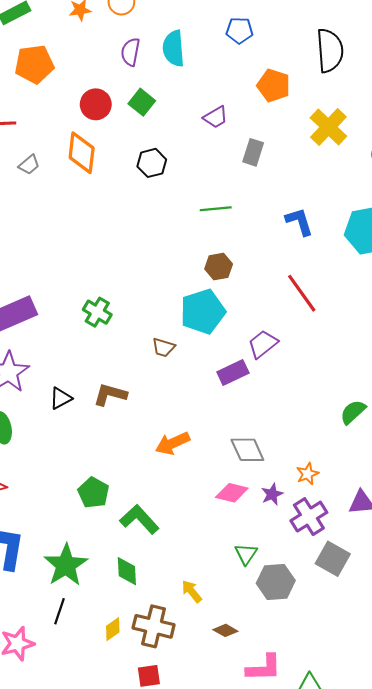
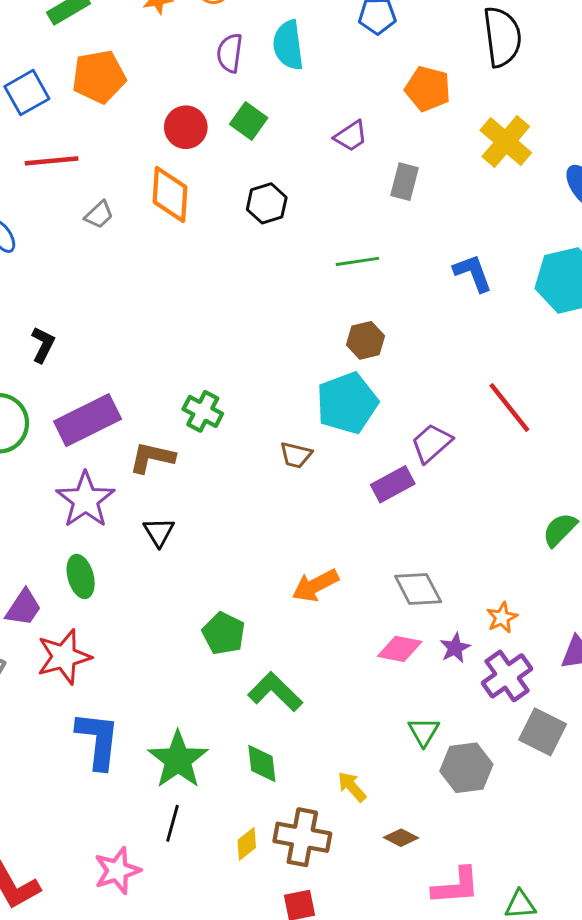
red line: (302, 293) -> (509, 407), moved
brown L-shape: (110, 395) -> (152, 458), moved
black triangle: (61, 398) -> (159, 532), turned -30
green pentagon: (93, 493) -> (224, 633), moved

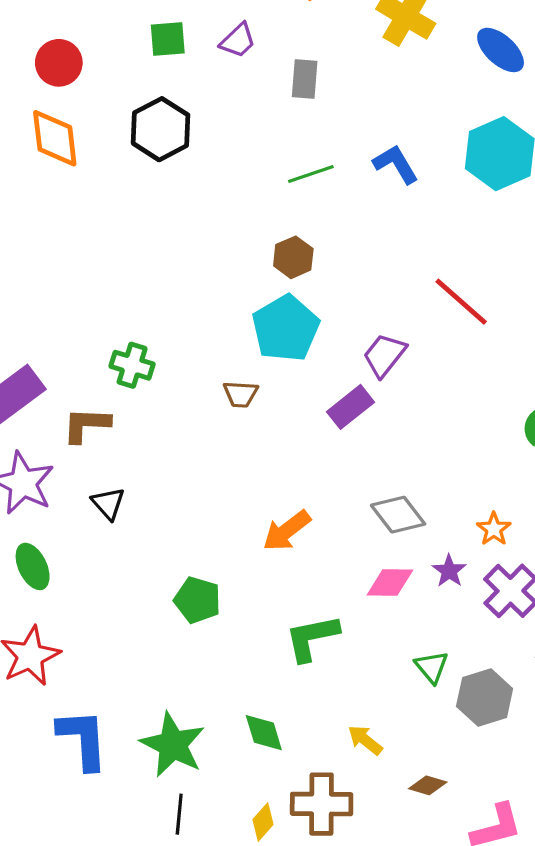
green square: (249, 121) -> (168, 39), moved, turned -30
black hexagon: (267, 203) -> (161, 129), size x1.4
green line: (357, 261) -> (311, 174), moved
green L-shape: (275, 692) -> (312, 638), moved, turned -46

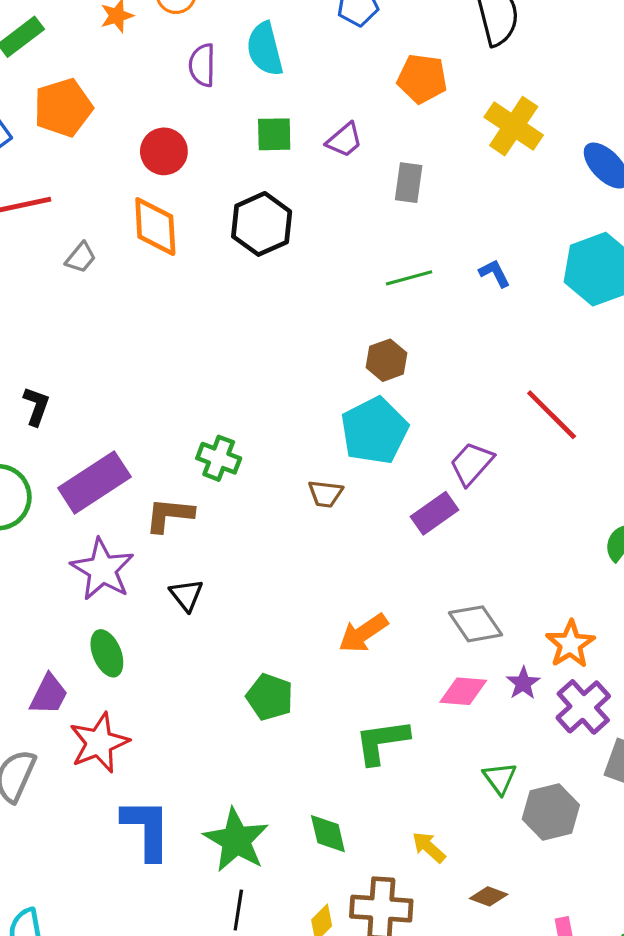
blue L-shape: (396, 164) -> (495, 273), size x0.7
orange star: (494, 529) -> (570, 644), size x1.4

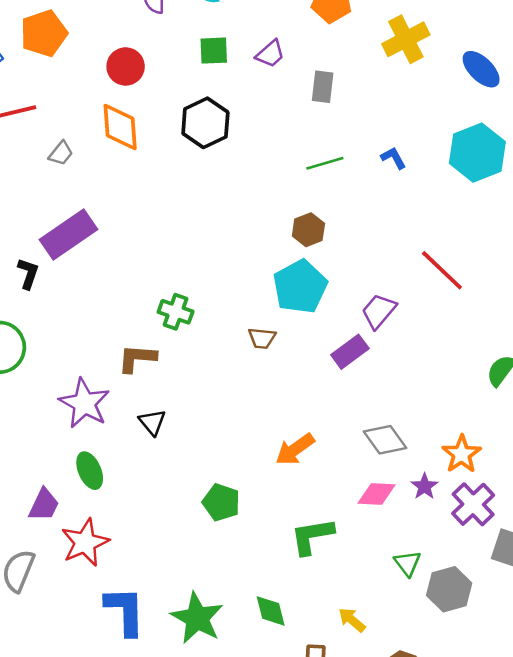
yellow cross: (514, 126) -> (406, 39), turned 30
purple rectangle: (94, 482) -> (69, 235), moved

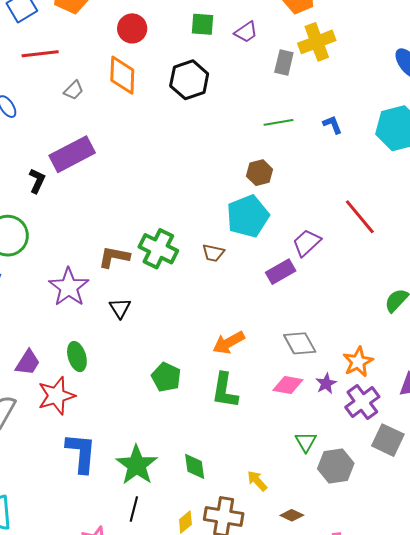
yellow cross: (406, 39) -> (317, 42), moved
green cross: (176, 312) -> (158, 249), moved, size x1.4
green ellipse: (90, 471) -> (77, 357), moved
green L-shape: (312, 536) -> (225, 390), moved, turned -78

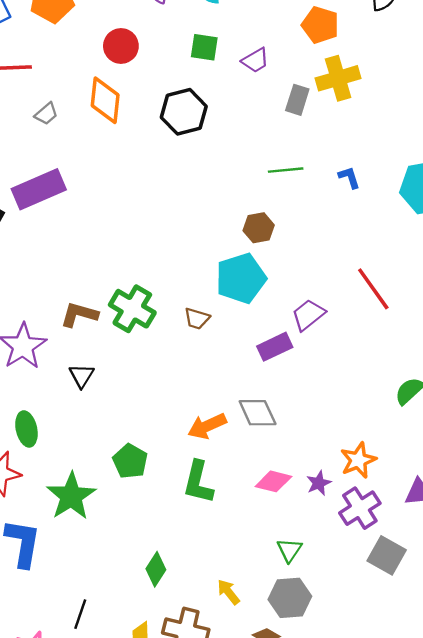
gray diamond: (300, 343) -> (258, 413), moved
green star: (137, 465) -> (71, 496), moved
green diamond: (195, 466) -> (156, 569), turned 36
gray hexagon: (336, 466) -> (290, 598), moved

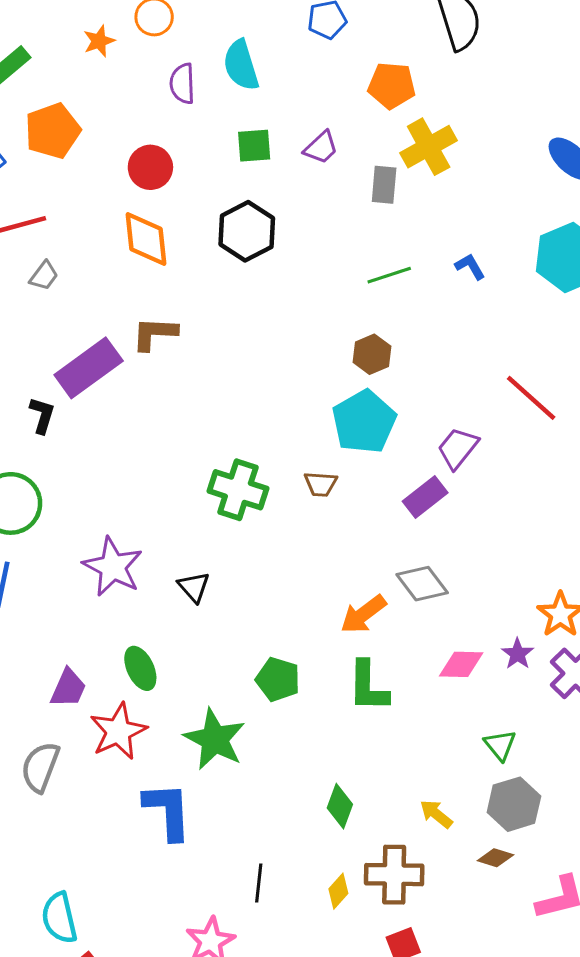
gray trapezoid: (46, 114) -> (44, 276), moved
brown L-shape: (79, 314) -> (155, 334), moved

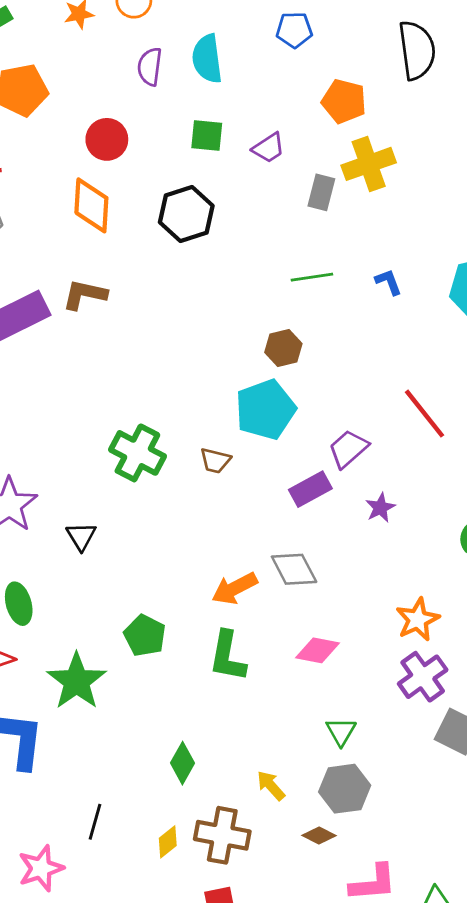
purple star: (518, 654) -> (380, 508), moved

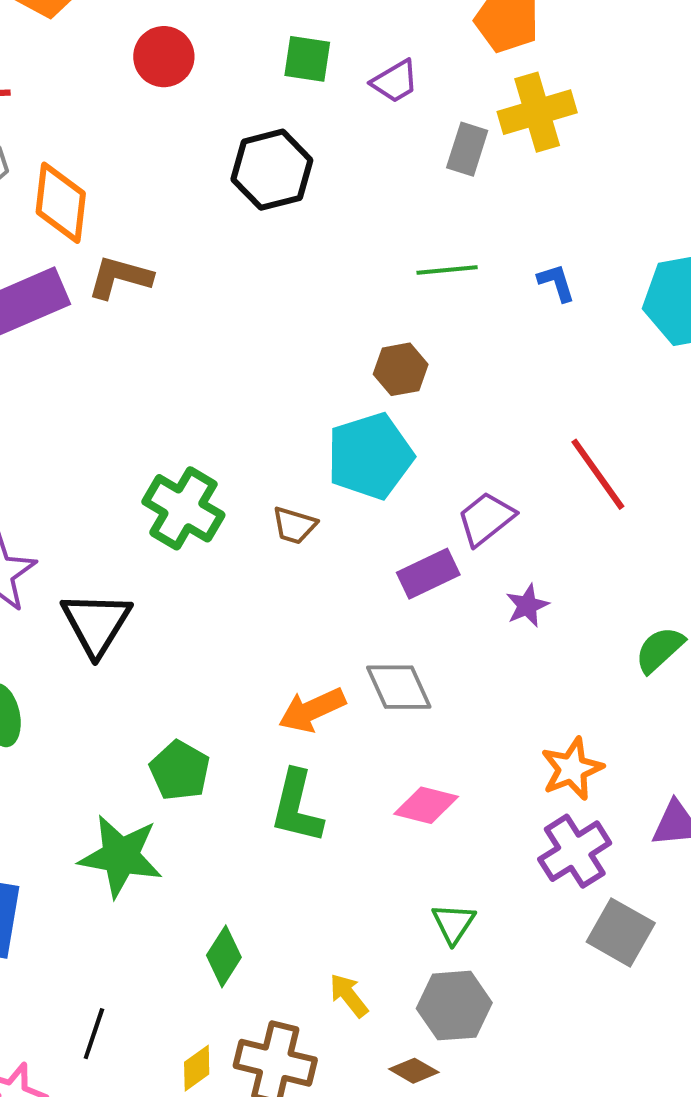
orange diamond: (91, 205) -> (61, 203), moved
black triangle: (81, 536) -> (96, 623), size x1.6
green star: (77, 681) -> (121, 856), moved, turned -30

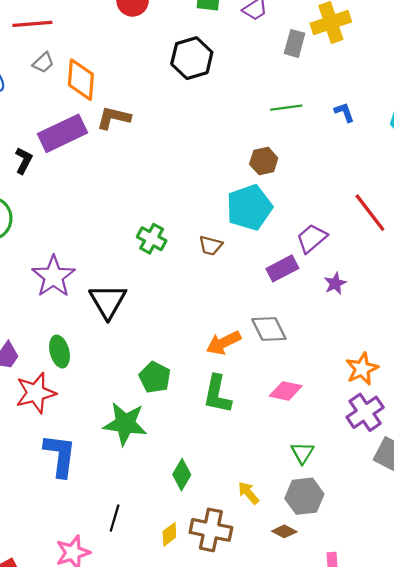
green cross: (183, 508) -> (152, 239), size x0.7

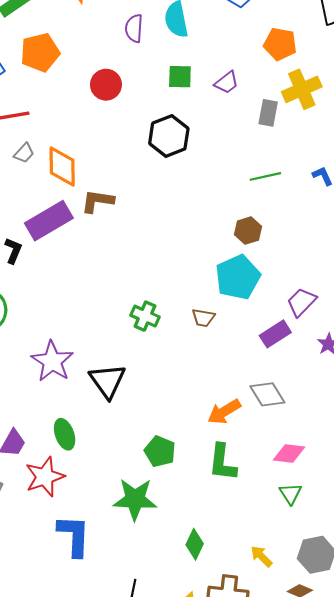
green triangle: (302, 453) -> (290, 494), moved

